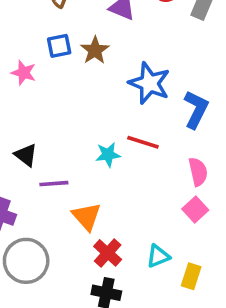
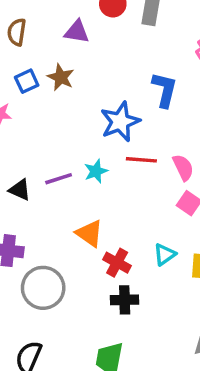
blue star: (149, 83) -> (120, 122), moved, turned -30
blue L-shape: (196, 109) -> (165, 90), moved
red line: (143, 142) -> (141, 160), moved
purple line: (54, 184) -> (59, 179), moved

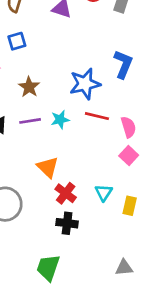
brown star: (61, 77) -> (29, 87), moved
cyan triangle: (165, 254) -> (104, 193), turned -30

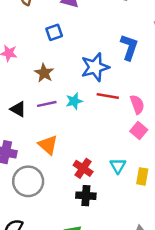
blue square: (17, 41) -> (54, 32), moved
orange triangle: (48, 167) -> (48, 145), moved

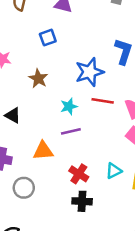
purple line: (47, 104) -> (71, 131), moved
orange triangle: (48, 145) -> (43, 151), turned -45
cyan triangle: (118, 166) -> (114, 171), turned 35
gray circle: (28, 181) -> (24, 188), size x0.7

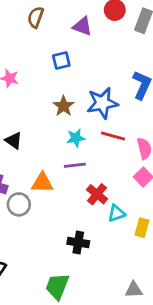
brown star: (38, 78) -> (64, 106), moved
red cross: (79, 174) -> (97, 194), moved
gray circle: (24, 188) -> (19, 204), moved

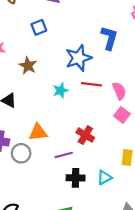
brown star: (64, 106) -> (28, 66), moved
purple line: (75, 165) -> (64, 155), moved
cyan triangle: (116, 213) -> (104, 177), moved

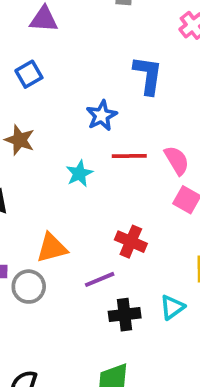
blue star: (78, 58) -> (102, 116), size x0.7

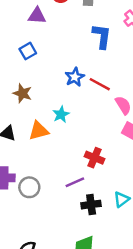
blue L-shape: (148, 75) -> (102, 36), moved
red line: (129, 156) -> (100, 84), moved, turned 30
orange triangle: (52, 248) -> (39, 131), moved

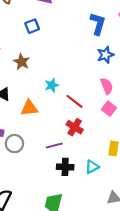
blue star: (75, 77) -> (105, 55), moved
red line: (100, 84) -> (74, 101), moved
orange triangle: (39, 131) -> (29, 108), moved

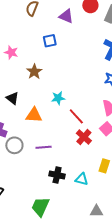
red cross: (75, 127) -> (84, 137), moved
purple line: (54, 146) -> (44, 147), moved
cyan triangle: (92, 167) -> (82, 179), turned 32

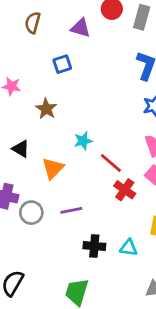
orange triangle: (34, 115) -> (53, 168), turned -42

